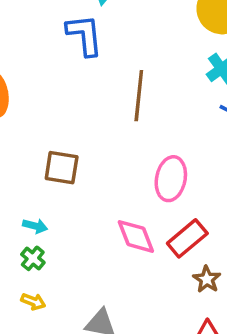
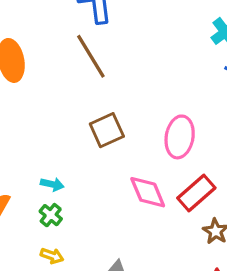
brown line: (139, 96) -> (91, 56), moved, turned -36
brown square: (62, 168) -> (107, 130), moved, turned -32

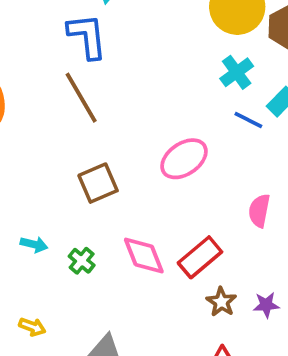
pink ellipse: (180, 137) -> (184, 159), moved, turned 45
green cross: (51, 215) -> (82, 261), moved

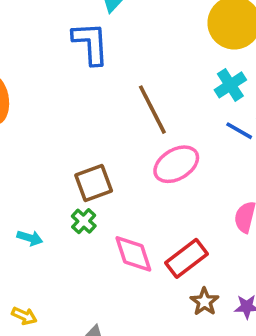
brown line: (81, 98) -> (152, 110), moved
green cross: (82, 261) -> (84, 221), moved

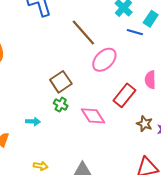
red rectangle: (186, 258) -> (124, 95), moved
brown star: (205, 302) -> (145, 124), moved

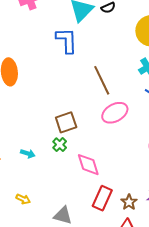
red rectangle: (124, 95) -> (102, 198), moved, turned -30
brown star: (145, 124) -> (129, 202), moved

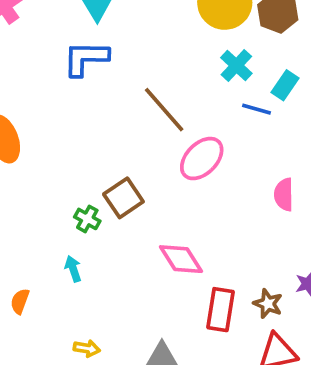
blue L-shape: (67, 40) -> (86, 58), turned -72
green cross: (60, 145) -> (87, 219), moved
cyan arrow: (28, 154) -> (73, 269), turned -112

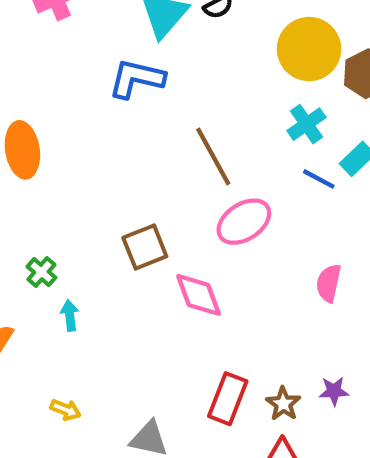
green cross: (87, 219) -> (41, 272), moved
pink diamond: (181, 259) -> (199, 295), moved

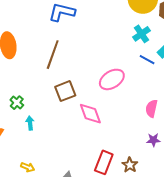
brown line: (213, 156) -> (53, 55), moved, turned 48
purple star: (334, 391) -> (153, 140), moved

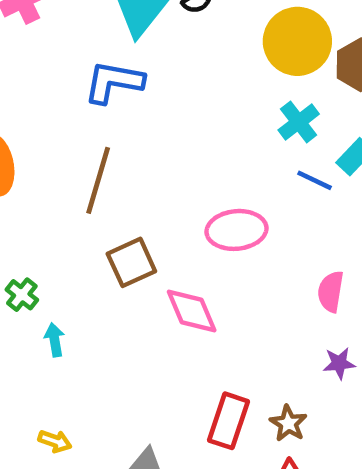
pink ellipse: (112, 79) -> (236, 230), turned 30

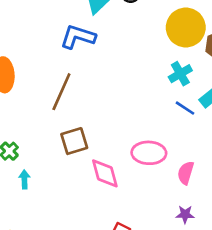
pink ellipse: (236, 230) -> (149, 153), moved

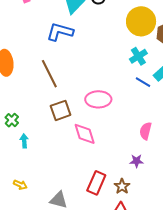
brown line: (61, 92) -> (49, 74), turned -48
pink ellipse: (149, 153) -> (98, 99), moved
purple star: (185, 214) -> (136, 161), moved

